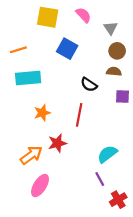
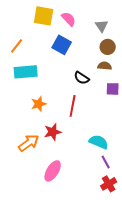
pink semicircle: (83, 15) -> (69, 19), moved
orange line: (18, 50) -> (17, 46), turned -35
cyan semicircle: (107, 154) -> (99, 142), turned 60
purple line: (100, 179) -> (106, 162), moved
pink ellipse: (40, 186) -> (53, 171), moved

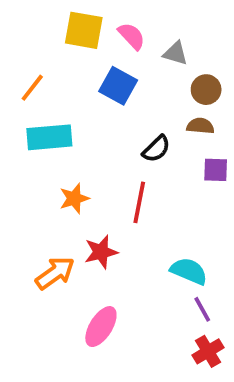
gray triangle: (102, 26) -> (175, 53), moved, turned -40
black semicircle: (82, 78) -> (156, 149), turned -77

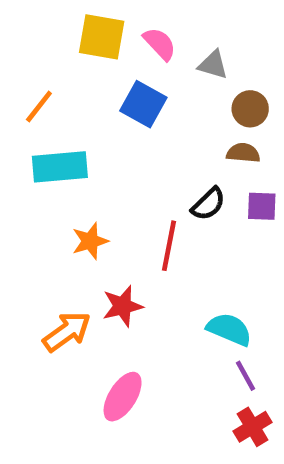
black semicircle: (156, 149) -> (208, 204), moved

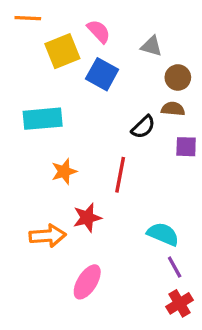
yellow square: (102, 37) -> (62, 51), moved, turned -32
pink semicircle: (160, 44) -> (99, 31), moved
orange line: (39, 106) -> (28, 18), moved, turned 55
black semicircle: (208, 204) -> (143, 127), moved
orange arrow: (67, 332) -> (48, 236), turned 32

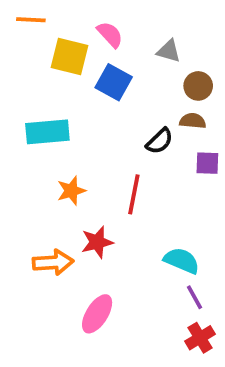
yellow square: (62, 51) -> (70, 57), turned 36

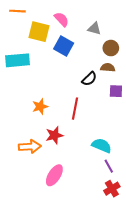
cyan rectangle: (47, 132) -> (17, 60), moved

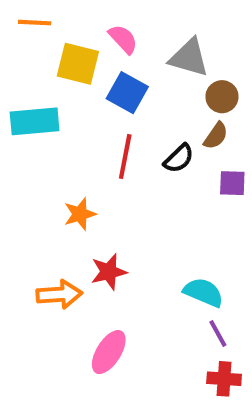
gray triangle: (94, 29) -> (189, 58), size x1.5
brown semicircle: (108, 68) -> (216, 136), turned 120
red line: (75, 109) -> (125, 156), moved
red cross: (112, 189) -> (224, 379), turned 35

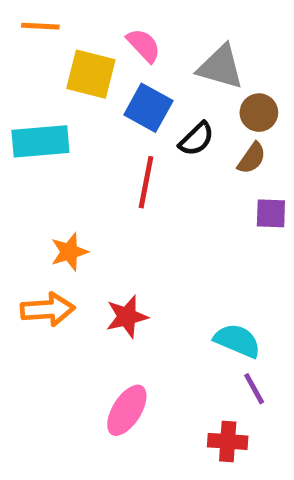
black semicircle: (179, 158) -> (196, 139), moved
orange star: (80, 214) -> (69, 252), moved
orange arrow: (59, 294) -> (48, 309), moved
red cross: (224, 379) -> (228, 441), moved

